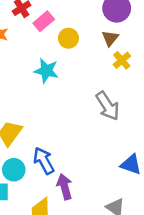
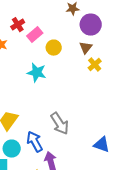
gray arrow: (108, 106) -> (60, 124), moved

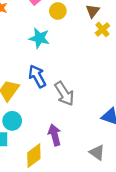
blue arrow: (35, 142) -> (37, 76), moved

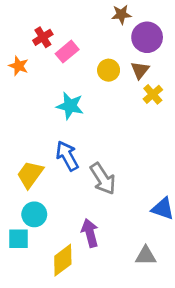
yellow circle: (58, 11) -> (109, 70), moved
gray triangle: (97, 152) -> (146, 256), turned -35

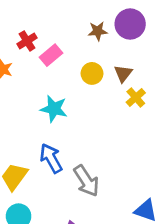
brown star: (121, 14) -> (98, 31), moved
purple circle: (147, 37) -> (130, 24), moved

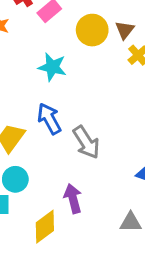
yellow circle: (92, 73) -> (92, 30), size x1.4

